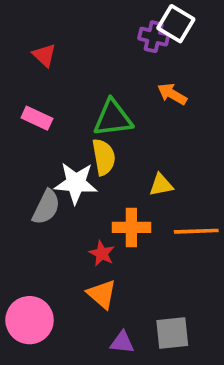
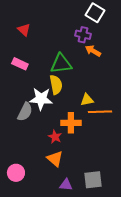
purple cross: (154, 37) -> (83, 35), moved
orange line: (196, 231) -> (100, 112), moved
pink circle: (30, 320) -> (16, 173), size x0.7

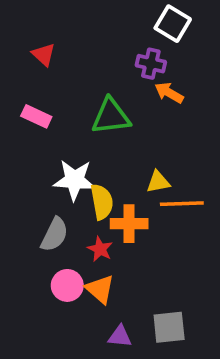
yellow semicircle: (56, 85) -> (102, 202), moved
gray semicircle: (25, 112) -> (55, 235), moved
pink circle: (16, 173) -> (67, 285), moved

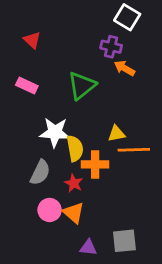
green triangle: (111, 116) -> (82, 86), turned -32

